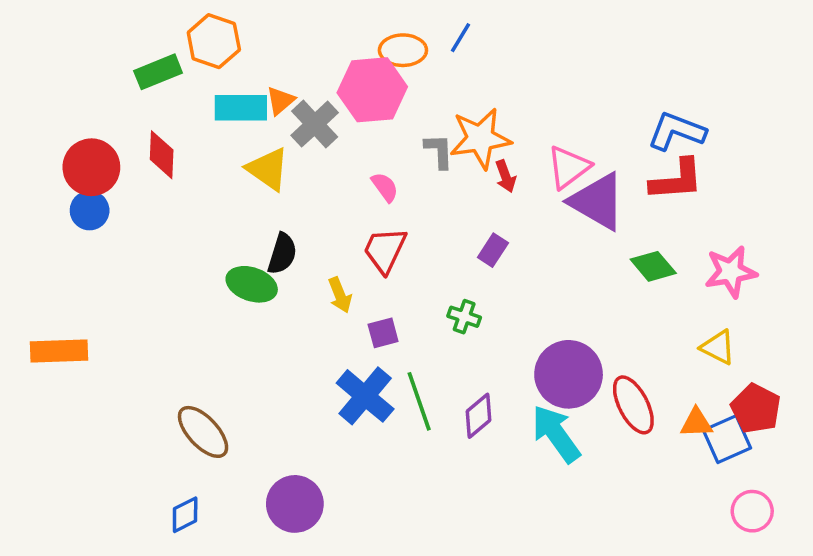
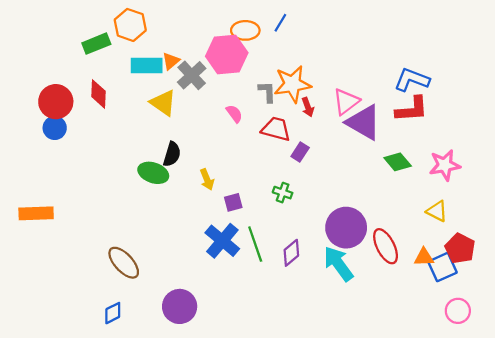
red trapezoid: (385, 250) -> (276, 129), moved, turned 80

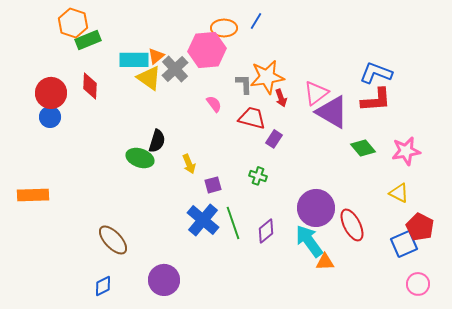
orange hexagon: (130, 25) -> (73, 23), moved
yellow triangle: (163, 103) -> (149, 78), moved
orange triangle: (424, 257) -> (325, 262), moved

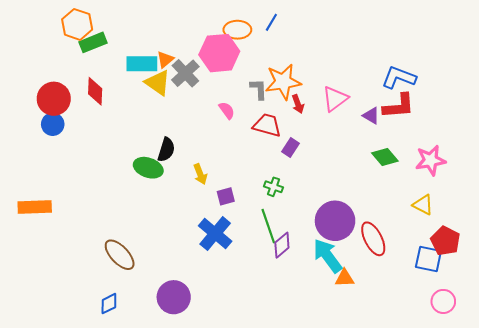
purple triangle: (332, 112) -> (371, 116), moved, size x0.5
green line: (233, 223) -> (268, 226), moved
blue square: (404, 244) -> (428, 259), turned 36

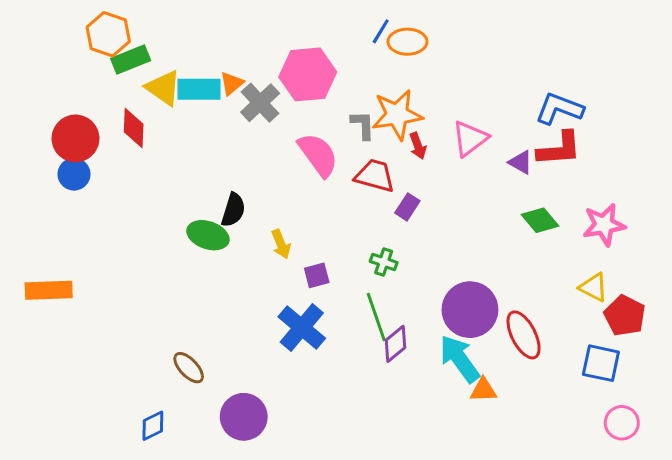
orange ellipse: (237, 30) -> (407, 42), moved
yellow triangle: (158, 83) -> (163, 88), moved
pink semicircle: (227, 110) -> (318, 155), size x1.8
red pentagon: (445, 241) -> (625, 316), moved
brown ellipse: (120, 255) -> (189, 368), moved, size x0.7

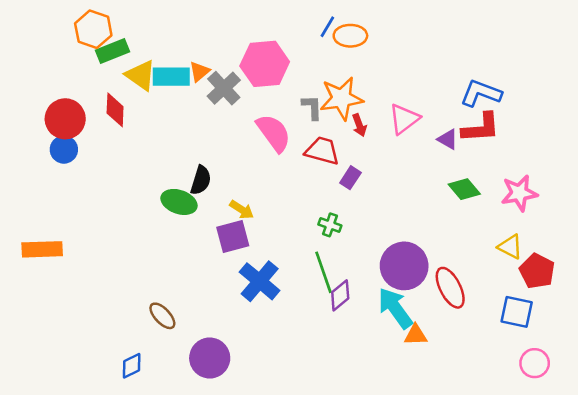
yellow arrow: (281, 244) -> (242, 210), turned -35
purple square: (317, 275) -> (233, 236), moved, size x1.5

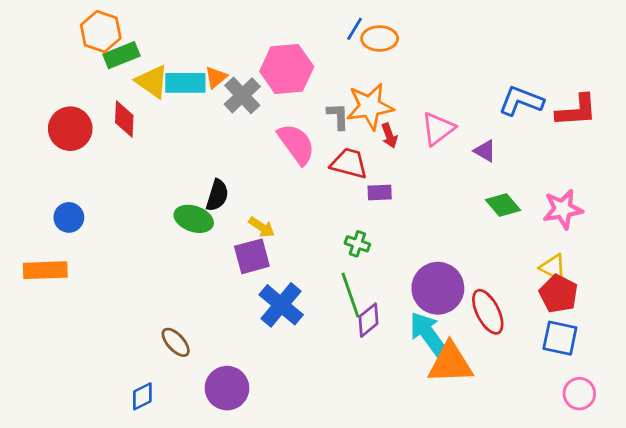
red L-shape: (481, 128) -> (577, 111), moved
blue circle: (64, 150) -> (69, 217), moved
purple rectangle: (350, 178) -> (380, 192), turned 55
red pentagon: (537, 271) -> (559, 294), moved
orange triangle: (416, 335) -> (450, 363), size x1.8

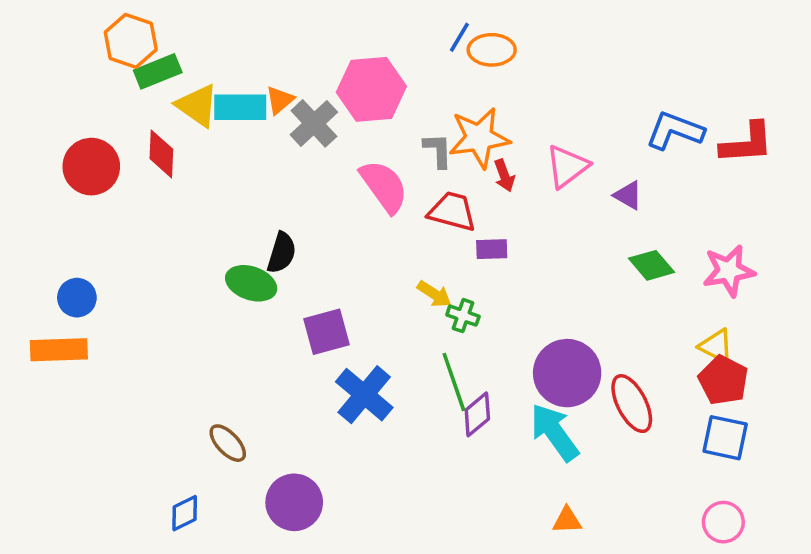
blue circle: (69, 217) -> (77, 298), moved
yellow arrow: (262, 227) -> (434, 294), moved
orange triangle: (450, 363) -> (567, 520), moved, size x0.5
pink circle: (579, 394) -> (723, 522), moved

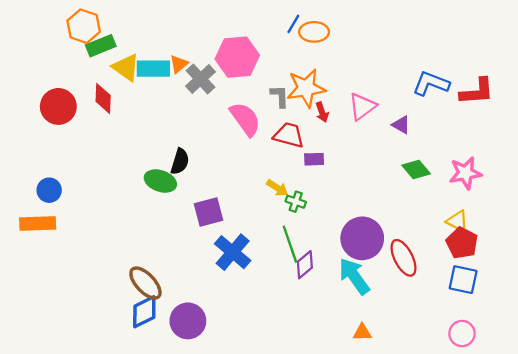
brown ellipse: (228, 443) -> (145, 283), size x1.4
blue diamond: (185, 513) -> (144, 312), moved, size x1.4

